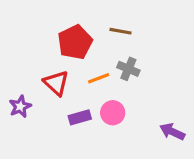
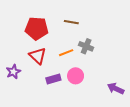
brown line: (121, 31) -> (71, 22), moved
red pentagon: (75, 42) -> (37, 28), moved, turned 30

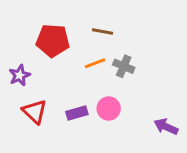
orange line: (66, 53) -> (95, 63), moved
red triangle: (38, 56) -> (35, 112), moved
purple star: (13, 72) -> (20, 75), moved

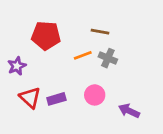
brown line: (103, 32) -> (100, 32), moved
purple rectangle: (77, 113) -> (56, 99), moved
purple arrow: (166, 127) -> (129, 111), moved

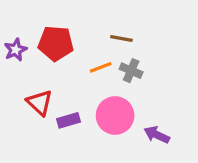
purple star: (17, 66) -> (16, 50), moved
pink circle: (95, 95) -> (115, 116), size x1.5
red triangle: (30, 98) -> (40, 103), moved

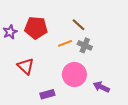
brown line: (121, 39) -> (79, 25), turned 32
purple rectangle: (69, 120) -> (47, 94), moved

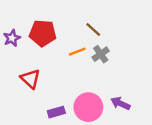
gray cross: (85, 45) -> (101, 54), turned 32
pink circle: (74, 74) -> (88, 107), moved

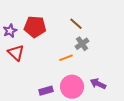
orange line: (77, 52) -> (66, 58), moved
red triangle: (30, 79) -> (16, 53), moved

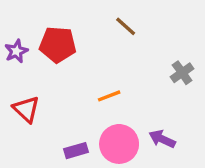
brown line: (76, 24) -> (126, 26), moved
gray cross: (82, 44) -> (182, 73), moved
red triangle: (16, 53) -> (26, 109), moved

